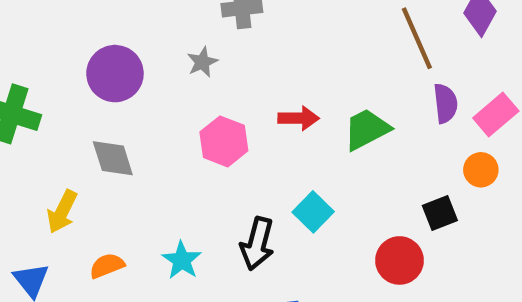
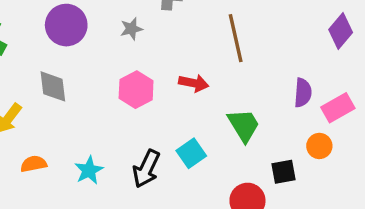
brown line: (417, 38) -> (236, 38), moved
green trapezoid: (367, 129) -> (244, 125), moved, turned 75

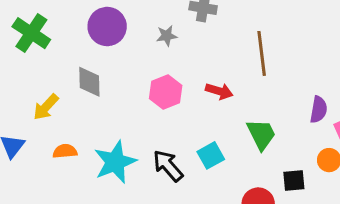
black arrow: (146, 169) -> (168, 166), turned 108
cyan star: (89, 170) -> (115, 162), size x1.6

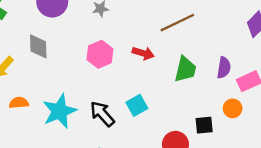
brown line: (262, 53) -> (177, 23), turned 72
green trapezoid: (261, 134) -> (185, 69), moved, turned 40

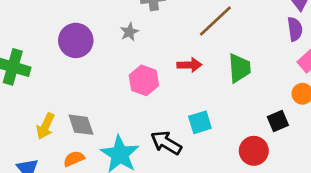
gray diamond: (38, 46) -> (81, 125), moved
purple semicircle: (224, 68) -> (295, 29), moved
cyan square: (137, 105) -> (200, 122), turned 30

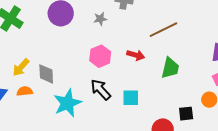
black arrow: (166, 143) -> (101, 90), moved
orange semicircle: (74, 159) -> (25, 91), moved

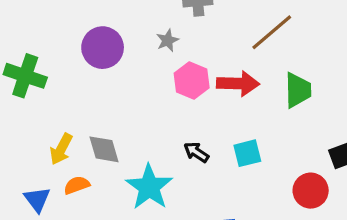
red arrow: (136, 55) -> (238, 84), size x1.4
pink hexagon: (100, 56) -> (192, 80), moved
black arrow: (101, 90) -> (196, 152), size x0.7

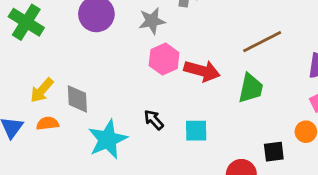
brown line: (272, 32) -> (262, 42), moved
gray star: (167, 40) -> (152, 21), size x1.4

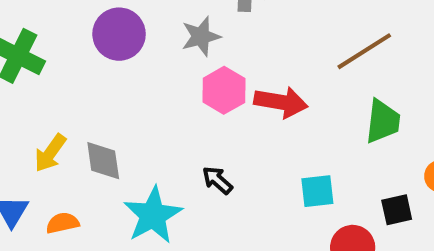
green trapezoid: (251, 88) -> (383, 121), moved
orange semicircle: (48, 123) -> (63, 223), moved
cyan square: (196, 131) -> (317, 191), moved

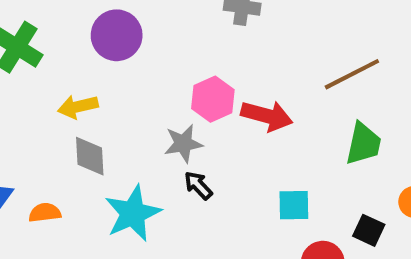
gray star: (201, 36) -> (183, 144), moved
yellow arrow: (50, 153) -> (78, 107), moved, turned 36
black square: (397, 210) -> (369, 230), turned 32

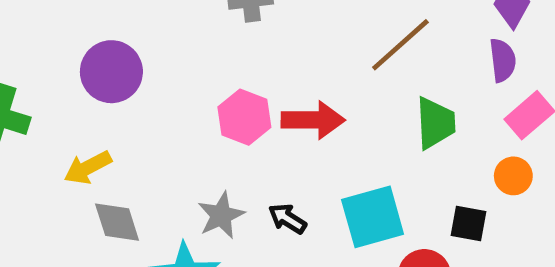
gray star: (183, 144) -> (221, 215), moved
black arrow: (198, 185) -> (287, 219), moved
cyan square: (294, 205) -> (373, 217), size x1.5

